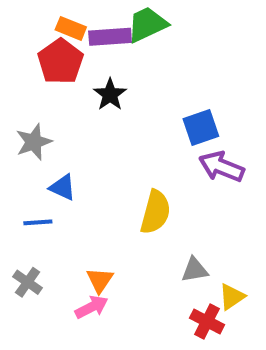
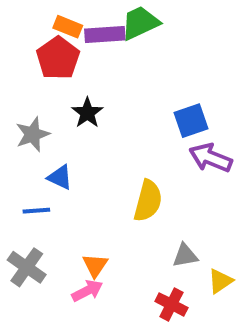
black star: (110, 94) -> (87, 113), moved
gray cross: (28, 282) -> (27, 267), size x1.4
red cross: (207, 321) -> (171, 304), moved

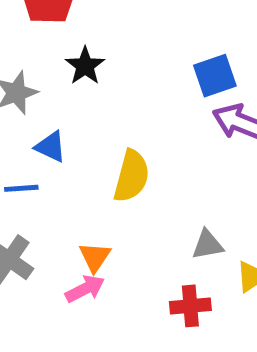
yellow semicircle: (148, 201) -> (132, 176), moved
red cross: (171, 304) -> (190, 306), turned -32

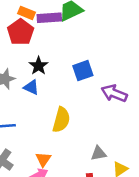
blue square: (215, 76) -> (83, 71), moved
blue triangle: (51, 147) -> (31, 87), moved

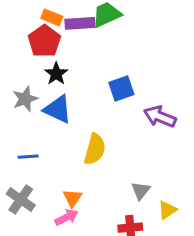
black star: (39, 66) -> (56, 74), moved
blue triangle: (31, 87) -> (58, 109), size x1.5
gray triangle: (99, 153) -> (141, 191), turned -42

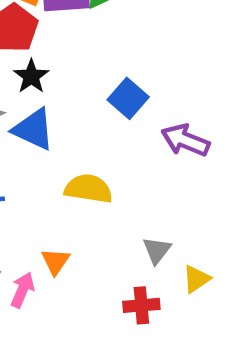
blue square: (121, 89) -> (128, 98), turned -30
yellow semicircle: (95, 149) -> (88, 189), turned -96
pink arrow: (67, 217) -> (22, 290), moved, turned -40

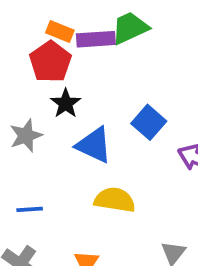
blue triangle: (33, 129) -> (94, 145), moved

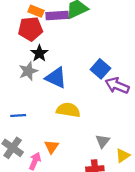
red pentagon: (50, 62) -> (30, 29), turned 30
blue square: (149, 122) -> (100, 69), moved
gray star: (26, 136) -> (28, 71), moved

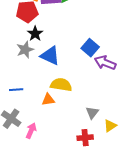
orange triangle: (52, 147) -> (48, 100), moved, turned 48

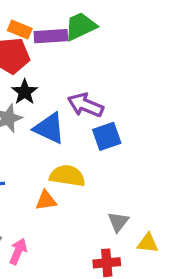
blue square: (90, 48) -> (107, 136), moved, turned 30
purple arrow: (105, 63) -> (85, 105), moved
yellow triangle: (110, 126) -> (148, 243), turned 40

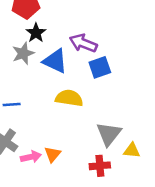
orange triangle: (46, 200) -> (53, 154), moved, turned -42
gray triangle: (118, 222) -> (109, 134), size x1.5
pink arrow: (18, 251) -> (31, 157), turned 54

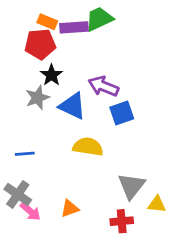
orange triangle: (53, 154) -> (70, 209), turned 30
pink arrow: (31, 157) -> (30, 211), moved, turned 54

